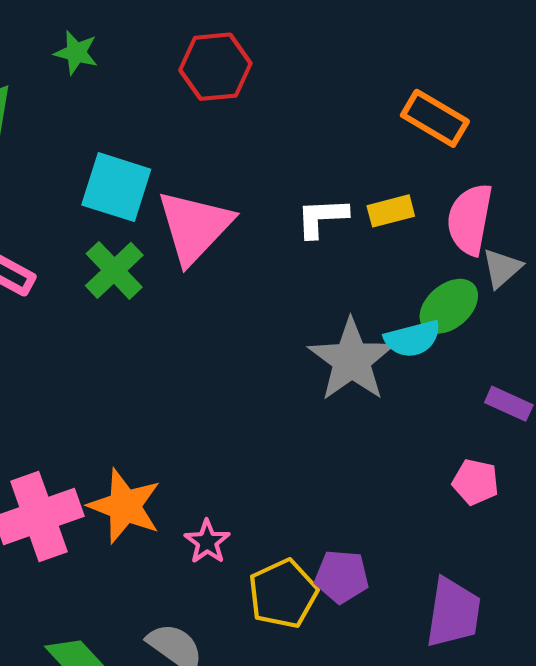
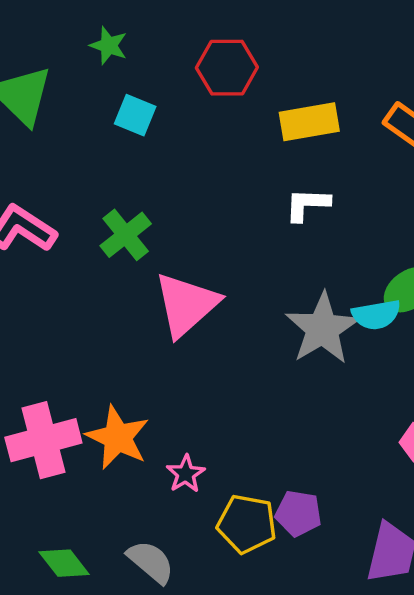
cyan square: (116, 187) -> (135, 115), moved, size x0.7
yellow rectangle: (391, 211) -> (309, 122), moved, size x1.5
pink triangle: (195, 227) -> (186, 305), moved
yellow pentagon: (283, 594) -> (247, 524), turned 30

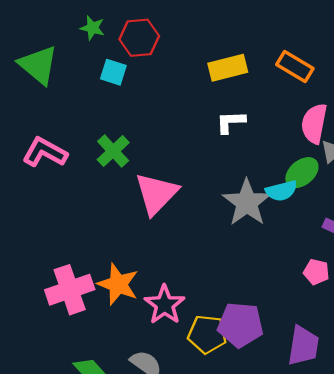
red hexagon: (227, 68) -> (139, 38), moved
pink star: (186, 474) -> (165, 305), size x1.6
purple pentagon: (298, 513) -> (240, 325), size x1.5

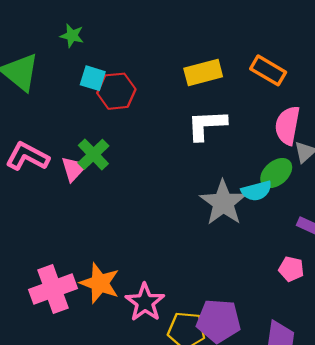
red hexagon: (139, 38) -> (116, 91), moved
white L-shape: (231, 122) -> (207, 125), size x1.4
pink triangle: (156, 194) -> (74, 169), moved, size x0.6

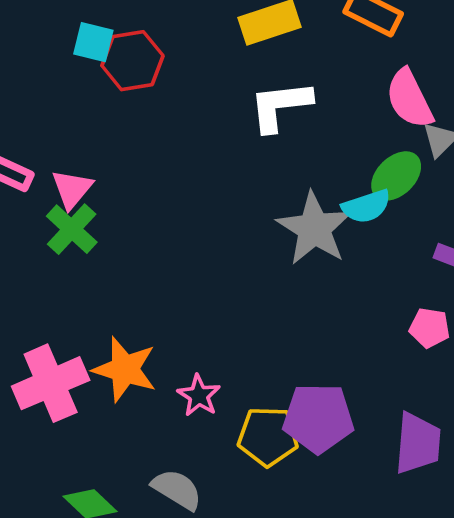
pink semicircle: (287, 125) -> (409, 99), turned -33
green cross: (93, 154) -> (72, 229), moved
pink star: (145, 302) -> (199, 396), size x0.7

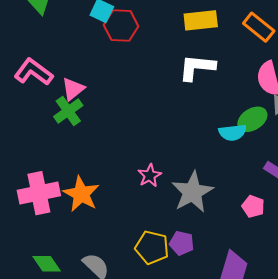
gray star: (314, 229) -> (192, 192), moved
pink star: (199, 396) -> (150, 175), moved
purple pentagon: (318, 418) -> (182, 243), size x0.6

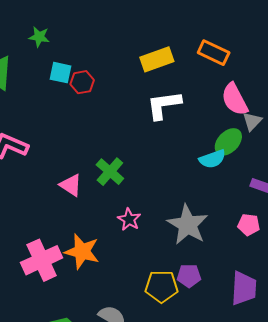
red hexagon: (121, 26) -> (82, 82), size x0.7
pink triangle: (73, 89) -> (71, 185), moved, turned -35
green cross: (68, 111) -> (110, 172), moved
pink star: (150, 175) -> (129, 219), moved

